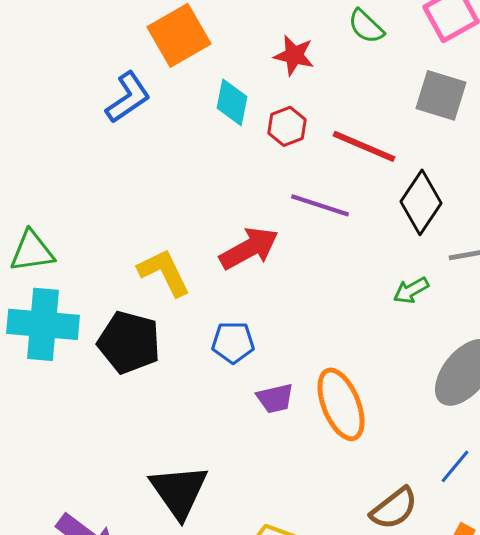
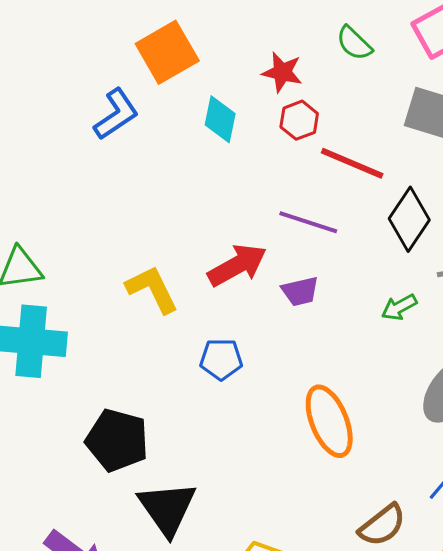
red hexagon: (287, 126) -> (299, 120), moved
black pentagon: (129, 342) -> (117, 440), moved
purple trapezoid: (275, 398) -> (300, 291), moved

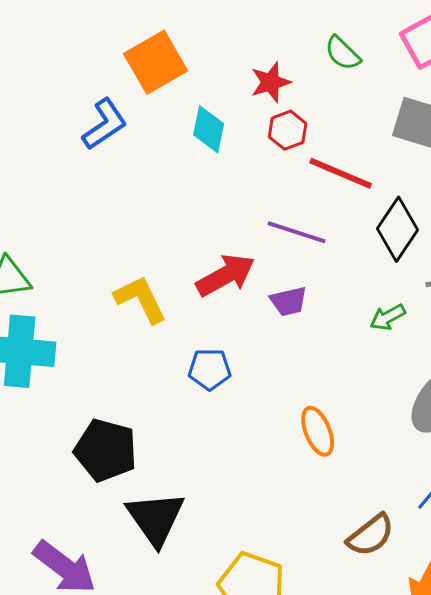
red star: (282, 72) -> (271, 82), turned -30
orange ellipse: (329, 421) -> (318, 431), size x0.7

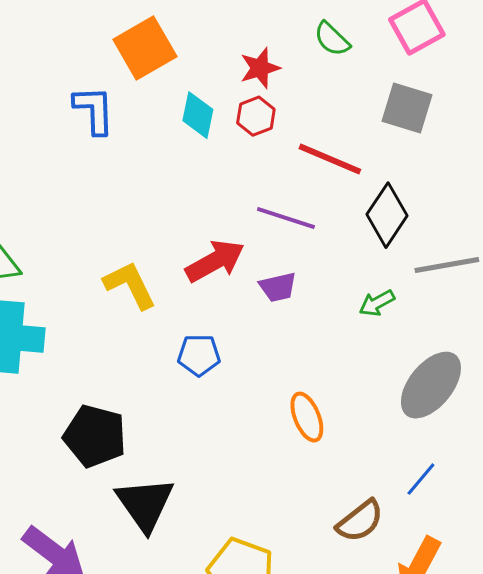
blue L-shape: (105, 124) -> (94, 110), turned -58
red hexagon: (288, 130) -> (256, 116), moved

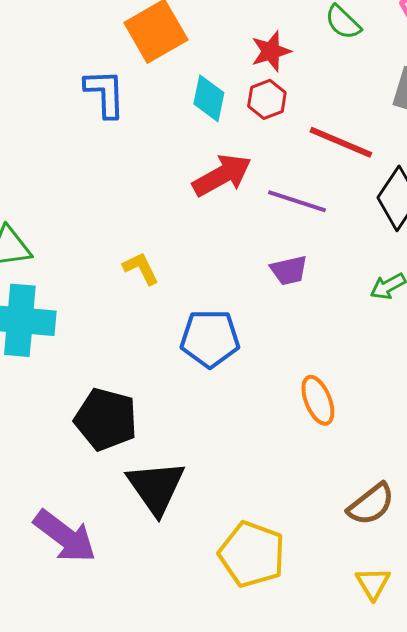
red arrow: (215, 261) -> (222, 175), moved
yellow L-shape: (130, 285) -> (141, 268), size x0.7
blue pentagon: (199, 355) -> (210, 338), size x1.4

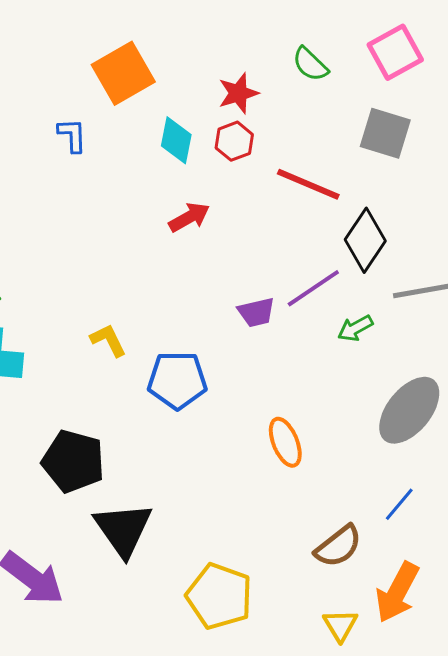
blue L-shape: (105, 93) -> (72, 135), size x0.7
red arrow: (222, 175) -> (189, 217), size x0.7
purple line: (297, 201) -> (313, 288), moved, turned -52
yellow L-shape: (141, 268) -> (108, 340), moved

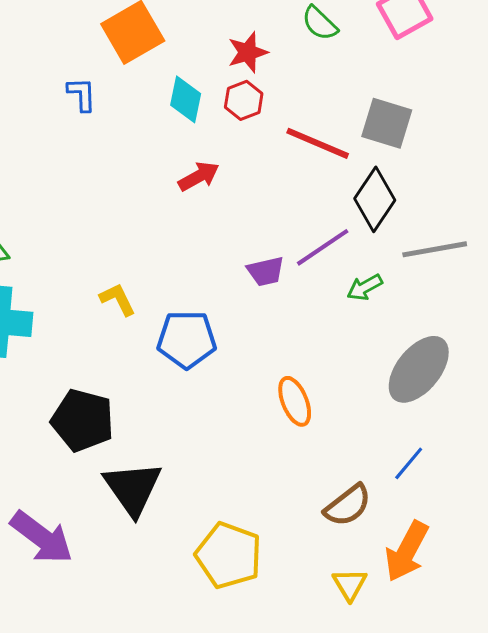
gray square: (385, 133) -> (387, 123), moved

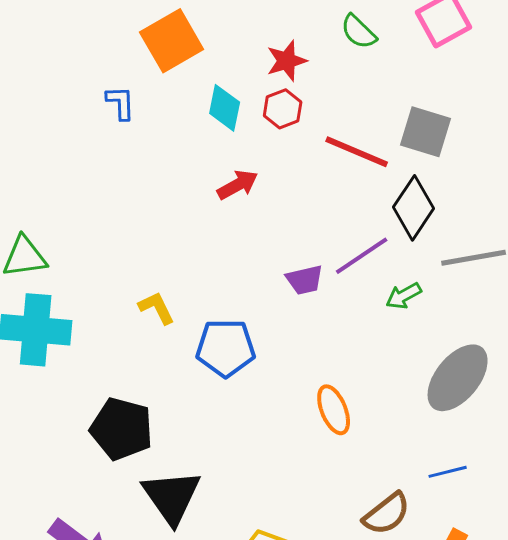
blue line: (409, 463) -> (448, 472), turned 36

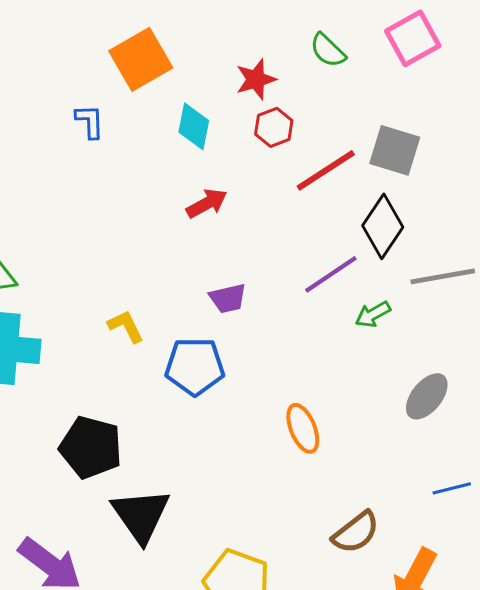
red hexagon: (283, 109) -> (274, 127), moved
red line: (357, 152) -> (326, 170), turned -56
purple trapezoid: (305, 280) -> (228, 298), moved
gray ellipse: (458, 378) -> (427, 396), size x0.7
blue line: (448, 472) -> (452, 488), moved

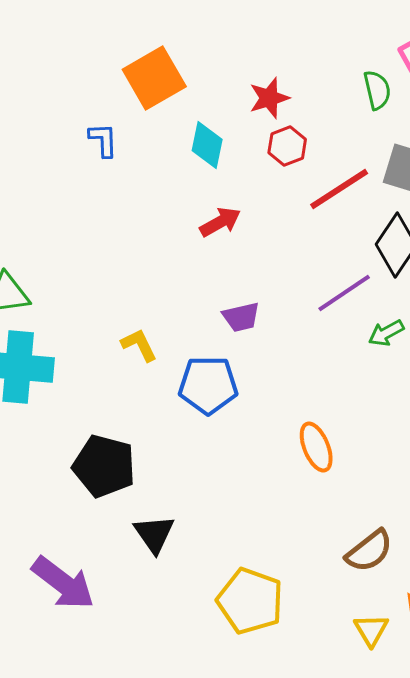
green semicircle: (328, 50) -> (377, 90), moved, turned -147
black triangle: (141, 515) -> (154, 534), size x0.7

